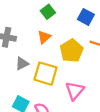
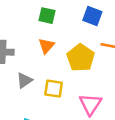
green square: (48, 12) -> (47, 16), turned -32
yellow square: (45, 74) -> (54, 89), size x0.7

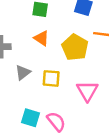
orange triangle: (46, 46) -> (41, 38), turned -35

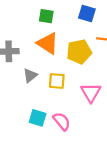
orange triangle: (41, 38) -> (48, 43), size x1.5
yellow pentagon: (75, 47) -> (79, 52), turned 30

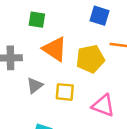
green square: (46, 16) -> (37, 20), moved
pink triangle: (91, 93) -> (103, 105), turned -40

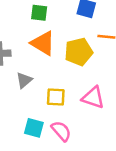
green square: (37, 20) -> (39, 13), moved
yellow square: (65, 92) -> (56, 97), moved

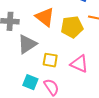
gray triangle: (24, 80) -> (27, 44), size x1.5

